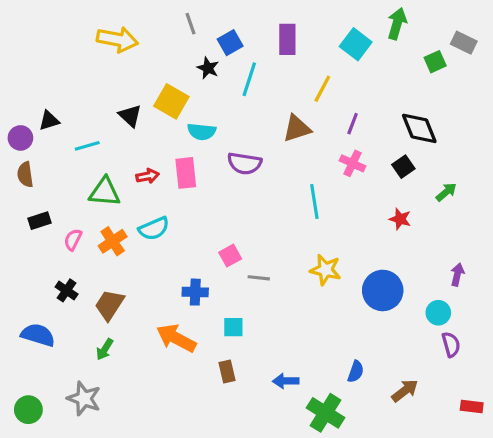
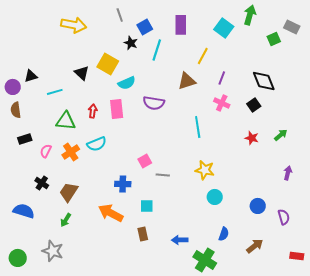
cyan semicircle: (202, 132) -> (127, 83), turned -30
red arrow: (148, 176) -> (93, 111), turned -72
green arrow: (446, 192) -> (281, 135), moved
blue circle: (383, 290) -> (258, 206), moved, size x0.6
cyan circle: (438, 313) -> (215, 197), moved

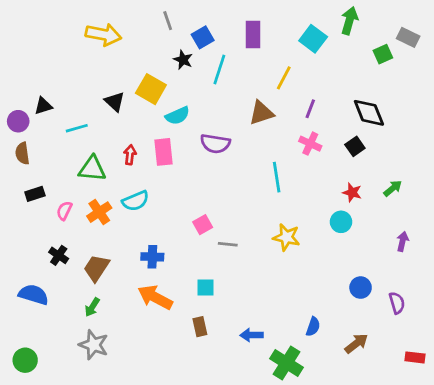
blue cross: (123, 184) -> (152, 257), moved
cyan circle: (215, 197) -> (341, 222), moved
gray star: (53, 251) -> (94, 345), moved

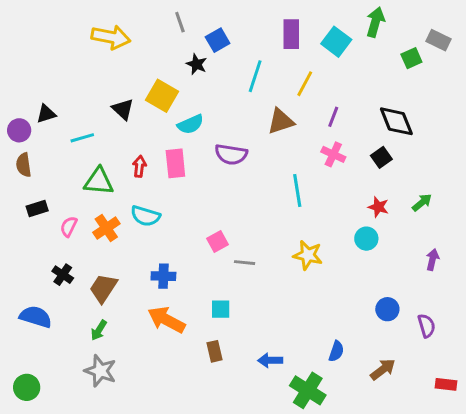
purple rectangle: (253, 35) -> (291, 34), moved
cyan line: (219, 70) -> (255, 76), moved
cyan semicircle: (136, 201) -> (145, 216), turned 40

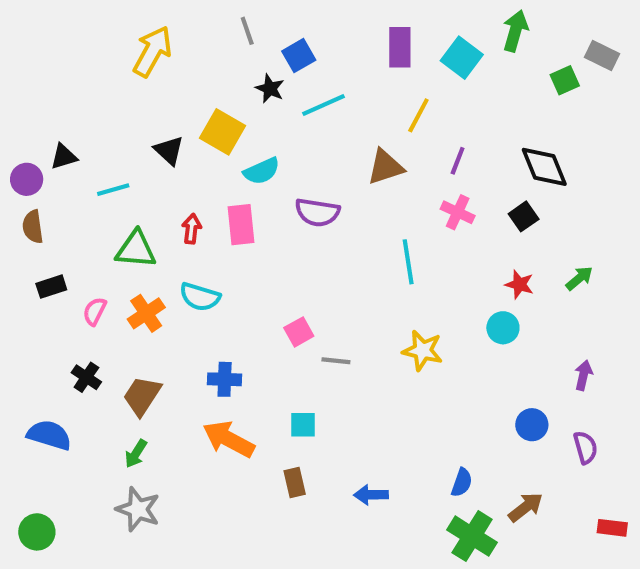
yellow arrow: (111, 37) -> (152, 51), turned -72
cyan line: (255, 76) -> (324, 105), moved, turned 48
purple arrow: (433, 260) -> (583, 375), moved
green cross: (308, 390) -> (472, 536), moved

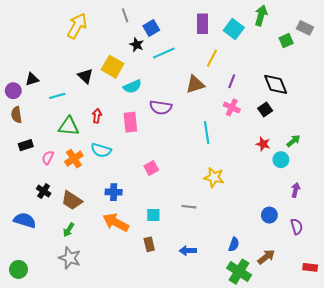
pink rectangle: (241, 225) -> (130, 122), moved
cyan circle: (503, 328) -> (281, 160), moved
gray line: (336, 361) -> (189, 207), moved
brown trapezoid: (142, 396) -> (72, 200), turned -90

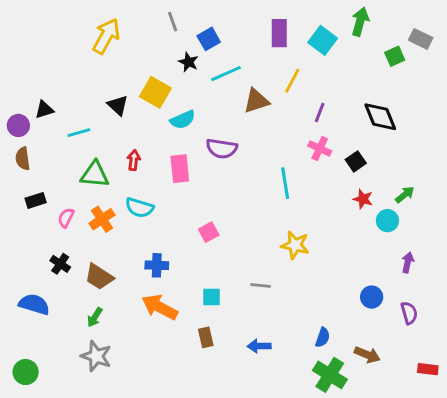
brown triangle: (195, 84) -> (256, 101), moved
black square: (265, 109) -> (356, 161), moved
brown arrow: (266, 257) -> (367, 355), turned 60

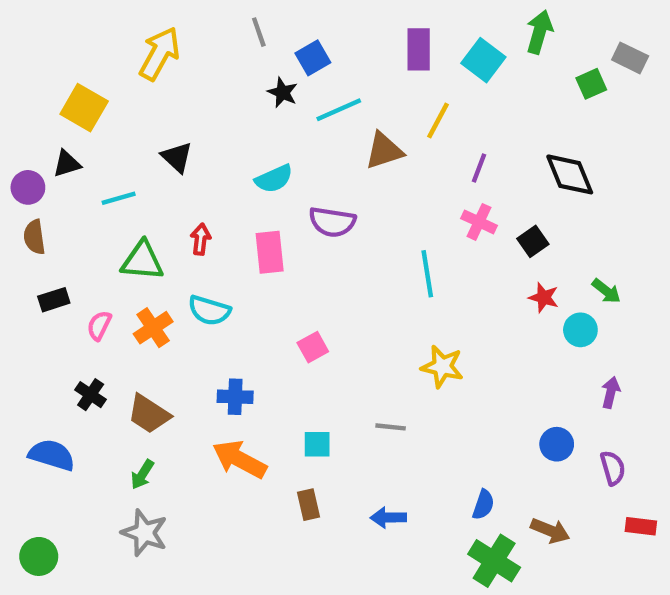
yellow square: (155, 92) -> (84, 108), moved
green arrow: (405, 195) -> (606, 291), turned 78
red rectangle: (428, 369) -> (641, 526), moved

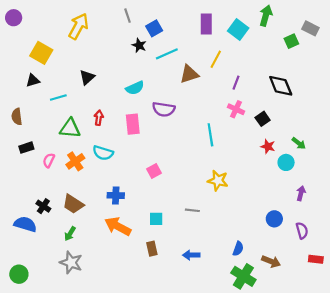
black triangle: (177, 157) -> (87, 77), turned 35
purple circle: (28, 187) -> (14, 18), moved
black cross: (91, 395) -> (43, 206), moved

